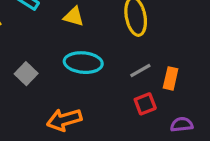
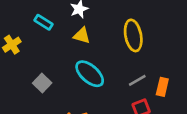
cyan ellipse: (83, 63) -> (90, 74), turned 36

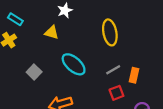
cyan rectangle: (43, 22) -> (15, 19), moved
yellow triangle: (82, 35) -> (52, 32), moved

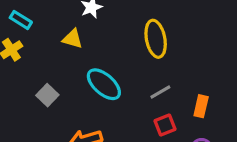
orange rectangle: (134, 75) -> (201, 106), moved

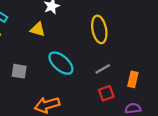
gray square: (47, 95) -> (19, 71), turned -35

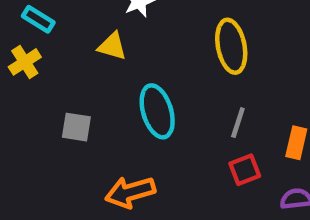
cyan ellipse: (61, 63) -> (157, 111), turned 32
gray line: (103, 69) -> (238, 123), turned -42

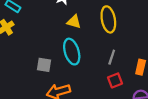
yellow triangle: (112, 46) -> (74, 22), moved
gray square: (76, 127) -> (44, 65), moved

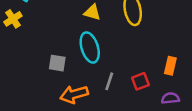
gray line: (112, 57) -> (109, 81), moved

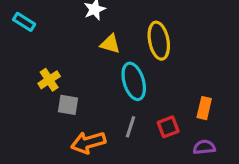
yellow cross: (13, 19) -> (49, 80), moved
cyan ellipse: (90, 47) -> (134, 81), moved

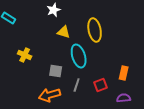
yellow cross: (49, 80) -> (25, 55), turned -32
gray square: (68, 105) -> (56, 71), moved

